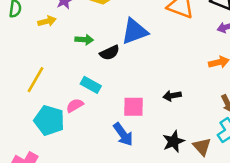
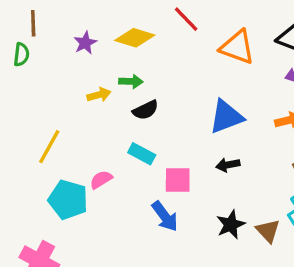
yellow arrow: (47, 21) -> (99, 95), moved
blue triangle: (135, 31) -> (226, 117), moved
green arrow: (84, 40) -> (131, 82), moved
cyan rectangle: (91, 85) -> (142, 154), moved

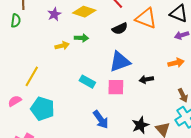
black semicircle: (145, 110) -> (120, 29), moved
blue triangle: (226, 117) -> (120, 62), moved
black arrow: (228, 165) -> (146, 79), moved
pink semicircle: (101, 180) -> (15, 101), moved
pink square: (178, 180) -> (116, 87), moved

